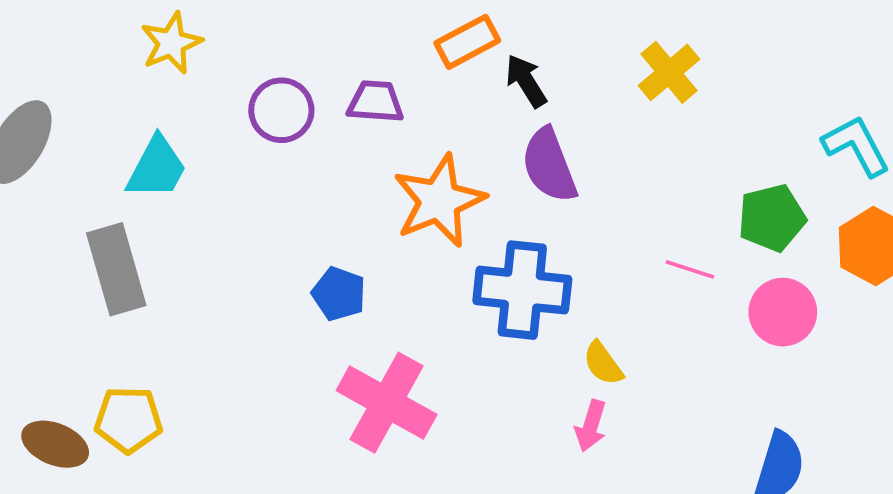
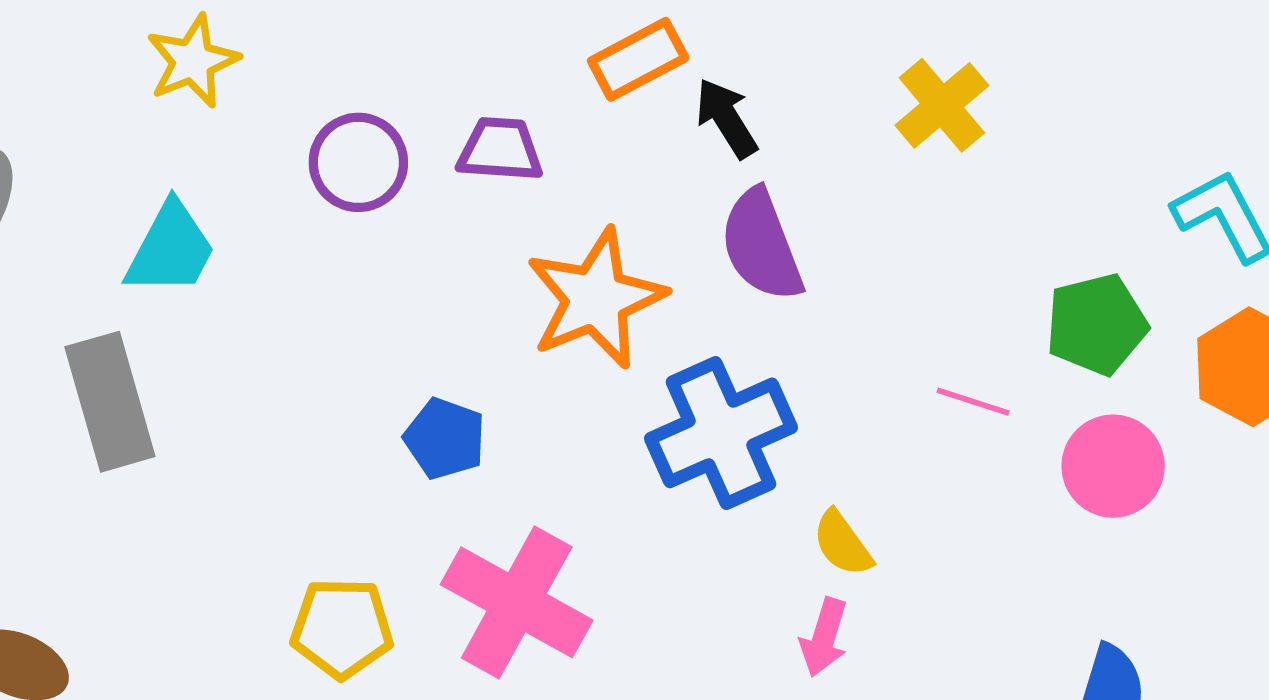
blue cross: (522, 290) -> (721, 433), turned -30
yellow pentagon: (128, 420) -> (342, 628), moved

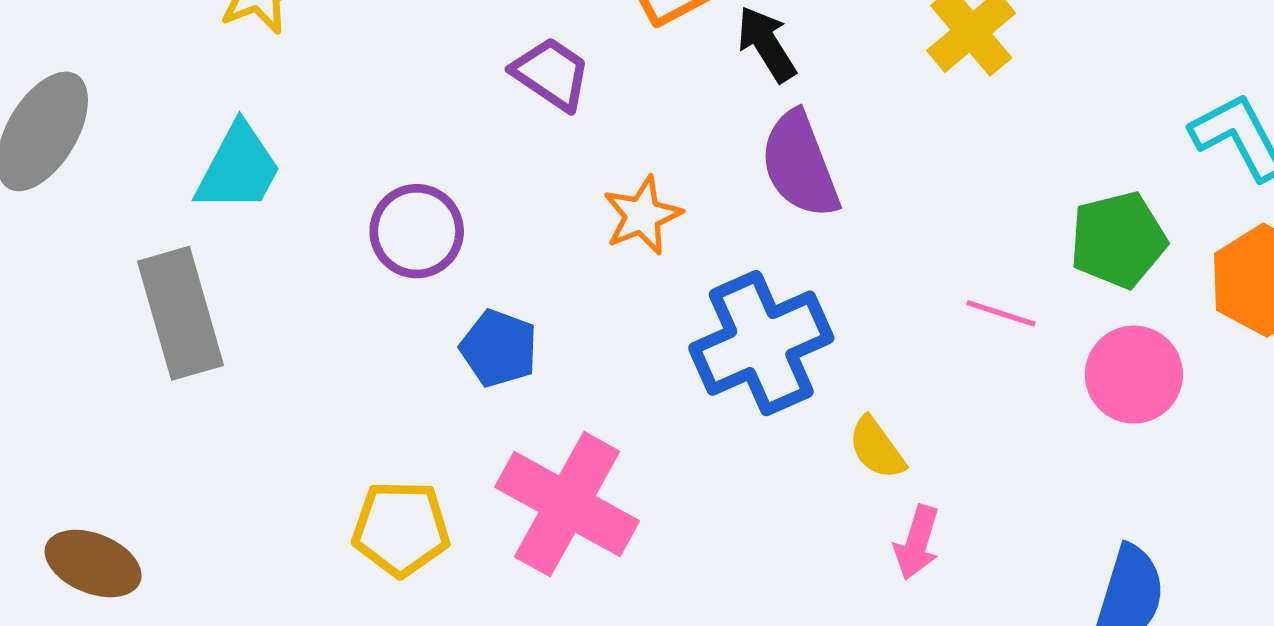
purple trapezoid: (500, 150) -> (551, 74), turned 30
purple circle: (358, 162) -> (417, 231), moved
orange star: (596, 299) -> (642, 215), size x0.6
pink arrow: (824, 637) -> (917, 543), moved

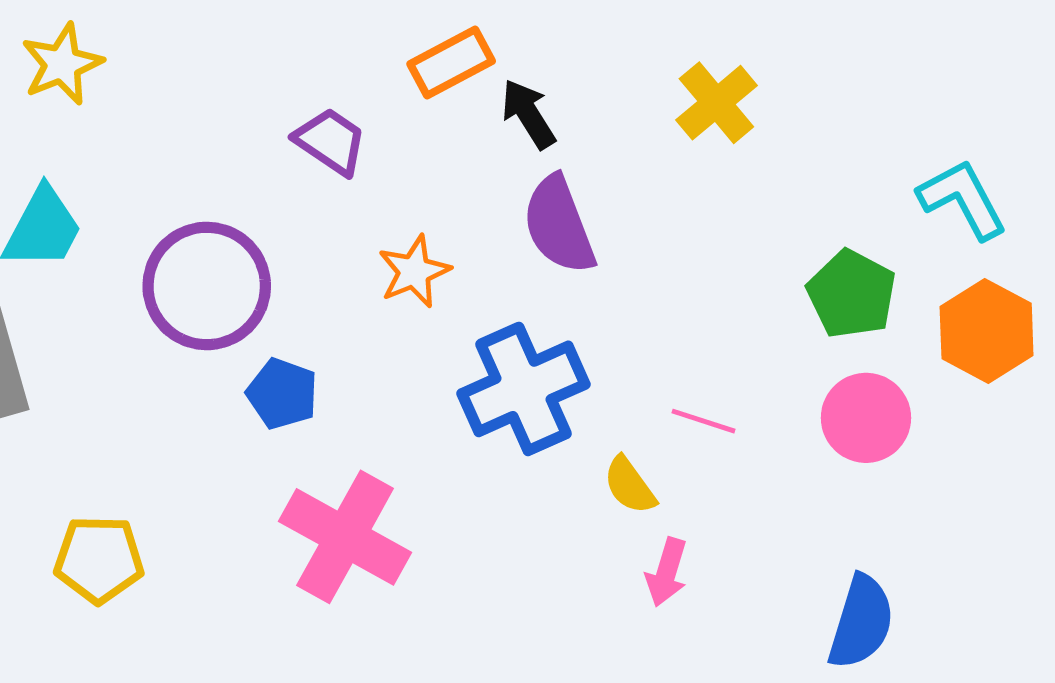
purple circle: (417, 231) -> (207, 286), size x1.5
green pentagon: (1118, 240) -> (852, 294), turned -30
pink line: (1001, 313) -> (704, 421), moved
yellow pentagon: (401, 529) -> (99, 559), moved

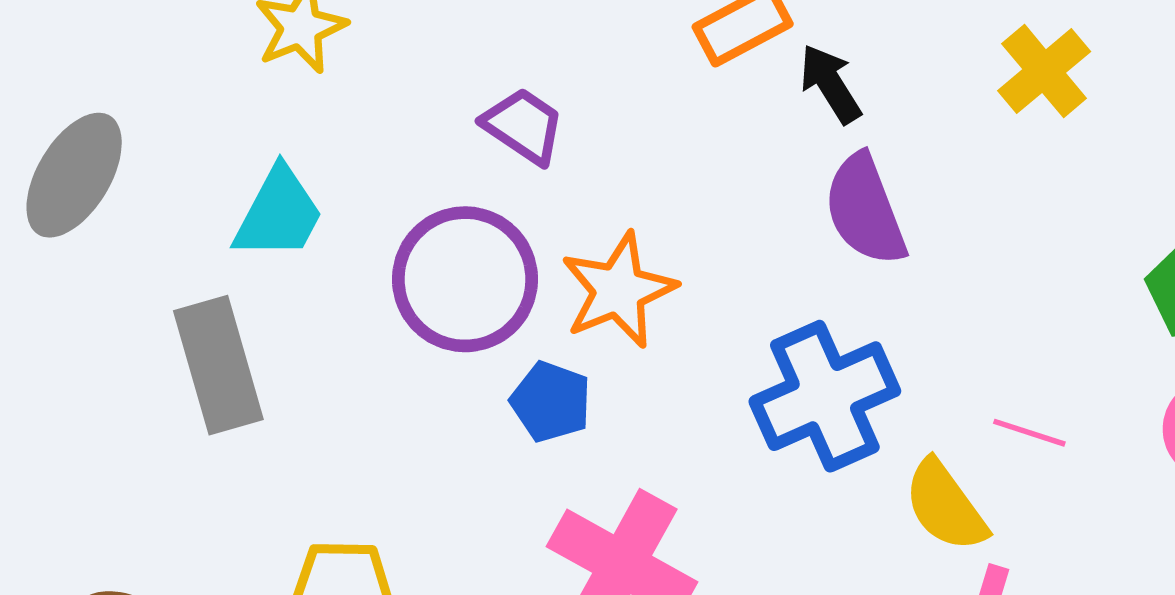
purple trapezoid: (331, 141) -> (523, 126), moved
orange star: (414, 272) -> (618, 290), moved, size x1.4
yellow semicircle: (630, 485) -> (945, 506), size x1.4

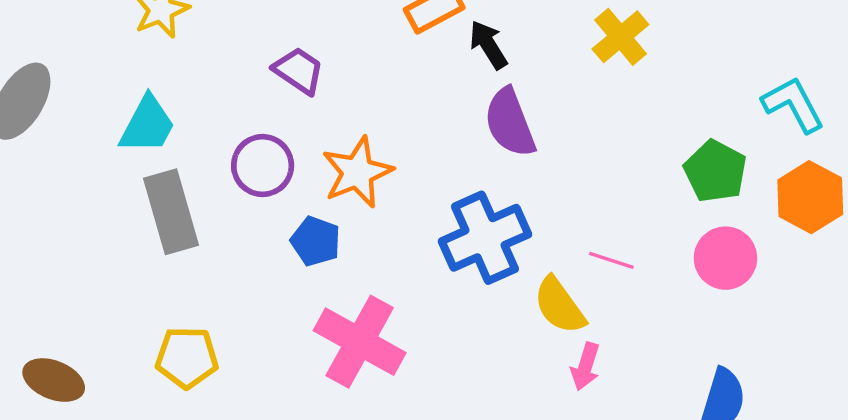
purple circle: (465, 279) -> (263, 166), size x0.7
gray rectangle: (218, 365) -> (171, 212), moved

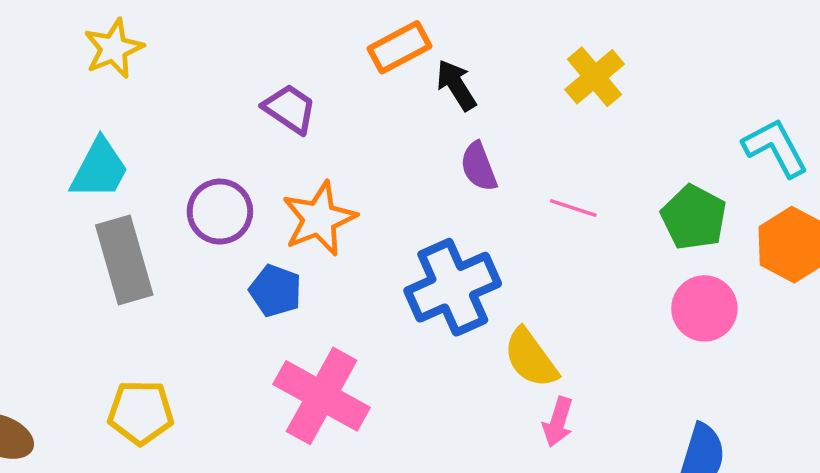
purple trapezoid: (299, 71) -> (290, 109), moved
purple semicircle: (510, 123) -> (479, 167), size x0.7
pink line: (611, 260) -> (573, 208), moved

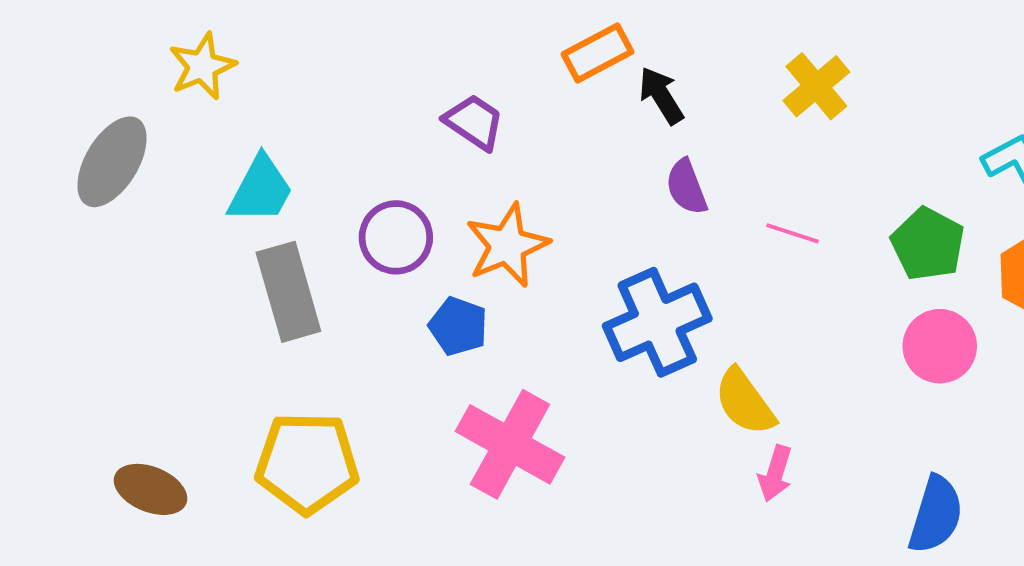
yellow star: (114, 48) -> (202, 66), moved
yellow pentagon: (141, 412) -> (307, 463), size x1.4

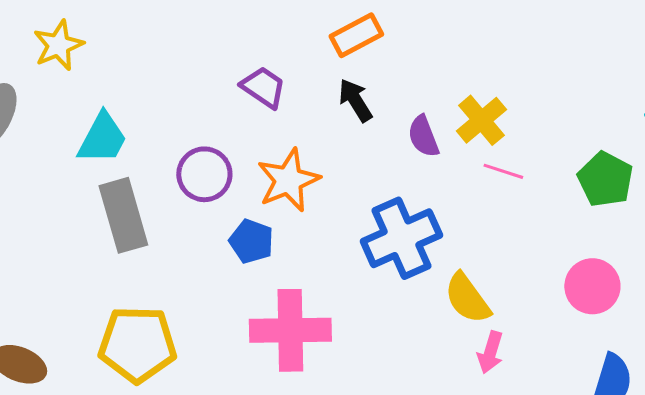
yellow cross: (816, 86) -> (481, 120), moved
black arrow: (661, 95) -> (355, 100), moved
pink circle: (940, 346) -> (592, 286), moved
pink cross: (510, 444) -> (290, 330), turned -30

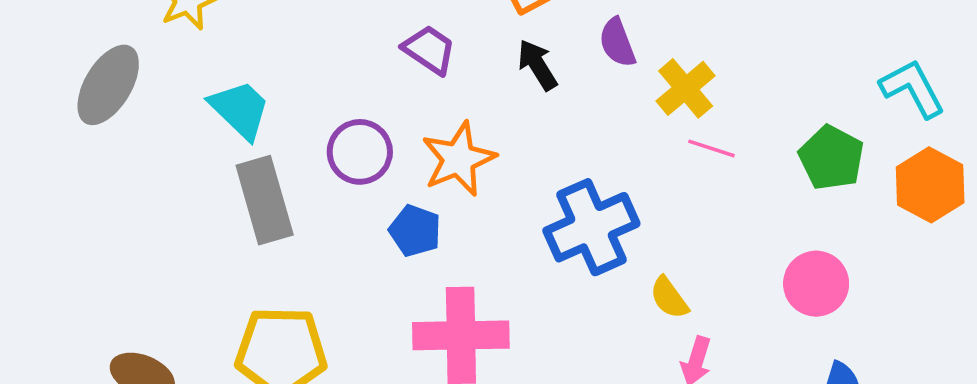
purple semicircle: (423, 136) -> (617, 43), moved
cyan trapezoid: (102, 138) -> (240, 110), turned -74
yellow semicircle: (467, 298) -> (669, 298), size x0.7

